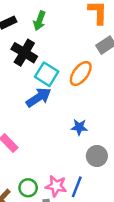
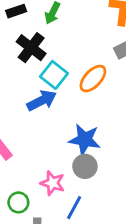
blue star: (79, 127) -> (85, 140), size x1.6
gray circle: (97, 156) -> (85, 166), moved
pink star: (56, 186) -> (53, 183), moved

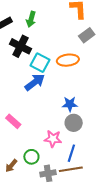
orange ellipse: (93, 79) -> (68, 60), turned 50
blue star: (85, 140) -> (70, 104), size x0.7

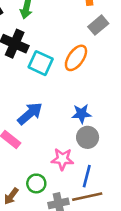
orange ellipse: (68, 60) -> (76, 58), turned -45
blue arrow: (35, 82) -> (30, 114), moved

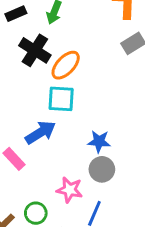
orange ellipse: (76, 58) -> (66, 65), moved
cyan square: (41, 63) -> (61, 99), moved, turned -30

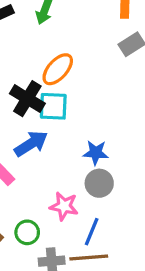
black cross: (35, 50) -> (27, 99), moved

